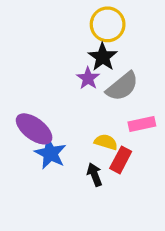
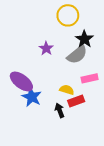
black star: (103, 57) -> (84, 39), moved
purple star: (88, 78) -> (46, 48), moved
red rectangle: (121, 160) -> (76, 101), turned 42

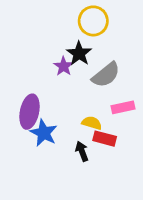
black star: (84, 39) -> (79, 54), moved
purple ellipse: (21, 81) -> (30, 112), turned 65
red rectangle: (76, 101) -> (105, 139), turned 35

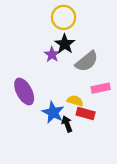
yellow circle: (93, 21) -> (64, 17), moved
purple ellipse: (30, 112) -> (24, 92), turned -40
blue star: (44, 133) -> (53, 112), moved

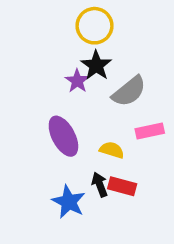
purple ellipse: (24, 92) -> (63, 136), moved
blue star: (53, 112) -> (69, 202), moved
red rectangle: (86, 114) -> (122, 186), moved

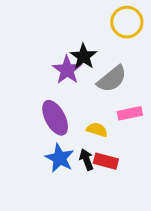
yellow circle: (95, 26) -> (127, 22), moved
purple star: (77, 81) -> (67, 70), size x1.4
blue star: (69, 202) -> (60, 158), moved

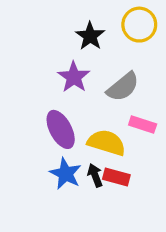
black star: (84, 56) -> (90, 36), moved
pink rectangle: (130, 113) -> (143, 125), turned 30
yellow semicircle: (97, 130) -> (107, 143), size x1.6

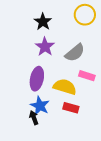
black star: (90, 36) -> (43, 22), moved
purple ellipse: (61, 129) -> (37, 79), turned 40
black arrow: (95, 175) -> (34, 118), moved

